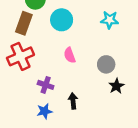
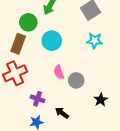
gray circle: (106, 64) -> (76, 80), moved
black arrow: (73, 101) -> (62, 113), turned -48

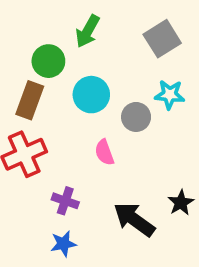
gray circle: (76, 80) -> (136, 117), moved
black arrow: (62, 113) -> (134, 219), moved, size x1.6

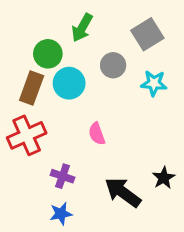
cyan circle: (91, 95) -> (69, 83), moved
gray circle: (136, 117) -> (113, 65), moved

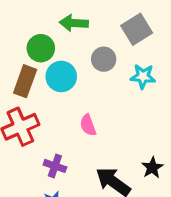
green arrow: (82, 28) -> (74, 23), turned 64

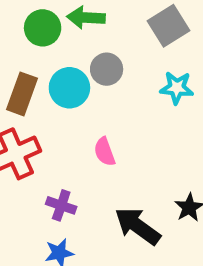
green circle: (41, 48) -> (43, 28), moved
gray circle: (104, 59) -> (107, 69), moved

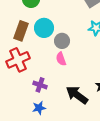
gray circle: (107, 69) -> (62, 41), moved

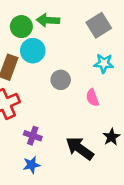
cyan circle: (44, 28) -> (33, 51), moved
pink semicircle: (61, 59) -> (92, 98), moved

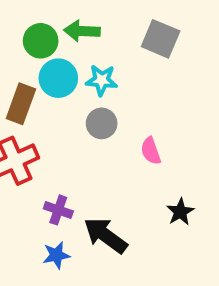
gray square: (99, 25) -> (161, 39), turned -35
cyan star: (104, 63) -> (102, 80), moved
black arrow: (80, 148) -> (106, 235), moved

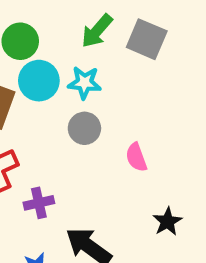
green arrow: (82, 31) -> (97, 31), moved, turned -52
purple cross: (58, 210) -> (39, 203), moved, turned -32

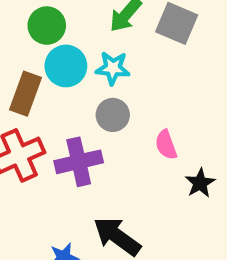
purple cross: (39, 203) -> (79, 162), moved, size x1.5
black star: (167, 222) -> (200, 183), moved

